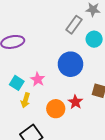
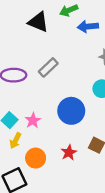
gray rectangle: (74, 25) -> (48, 67), moved
orange circle: (56, 109) -> (36, 158), moved

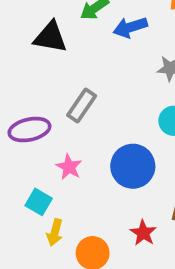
pink star: (33, 120) -> (69, 167), moved

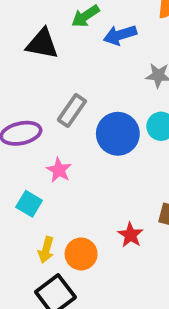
blue circle: (133, 166) -> (118, 134), moved
yellow arrow: (55, 232) -> (46, 250), moved

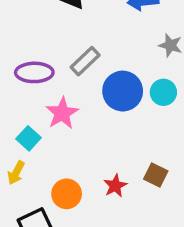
pink star: (59, 170) -> (62, 113), size x1.4
yellow arrow: (46, 250) -> (16, 173), moved

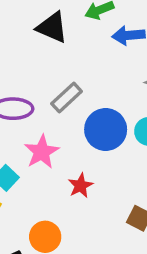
red star: (115, 186) -> (80, 186), moved

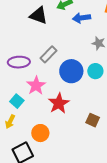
red star: (80, 186) -> (59, 103), size x1.5

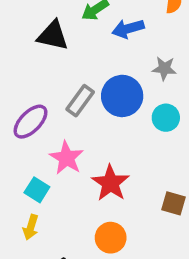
purple ellipse: (19, 62) -> (31, 122), turned -35
blue circle: (71, 71) -> (122, 96), moved
orange circle: (40, 133) -> (111, 238), moved

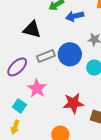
black triangle: (53, 36) -> (32, 29), moved
gray rectangle: (80, 101) -> (46, 56), turned 30
red star: (110, 183) -> (73, 103), moved, turned 30

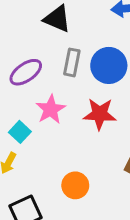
gray rectangle: (46, 56) -> (72, 62), turned -66
red star: (73, 103) -> (100, 114), moved

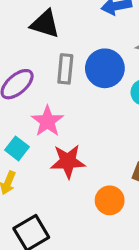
red star: (100, 114) -> (68, 161), moved
orange circle: (75, 185) -> (110, 200), moved

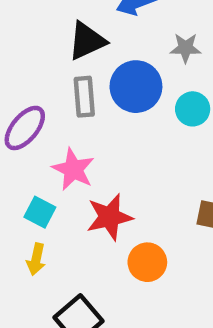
black triangle: (45, 24) -> (87, 41), moved, turned -32
orange circle: (110, 200) -> (147, 262), moved

